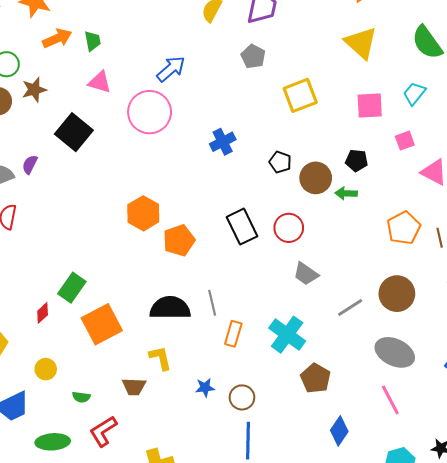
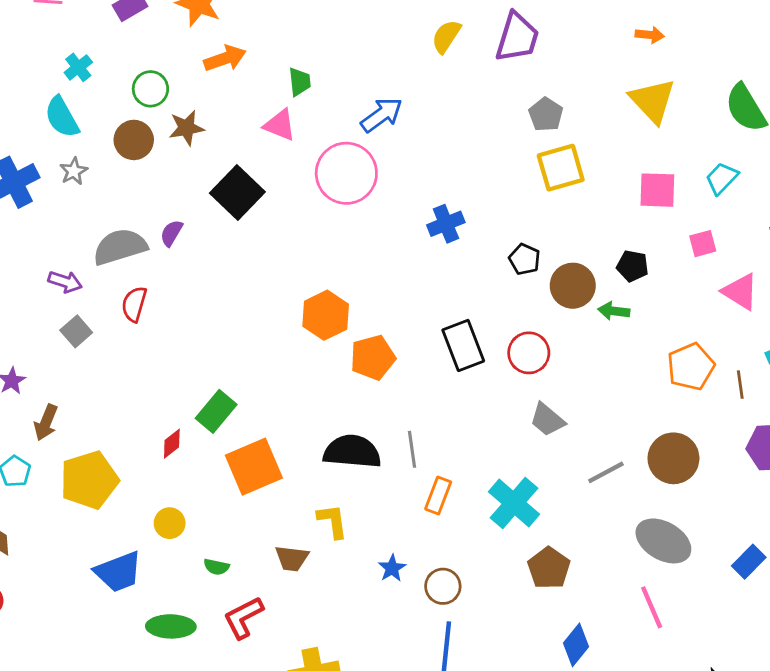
green trapezoid: (93, 41) -> (300, 82), moved
gray pentagon: (253, 56) -> (546, 114), moved
blue star: (205, 388) -> (392, 568), turned -30

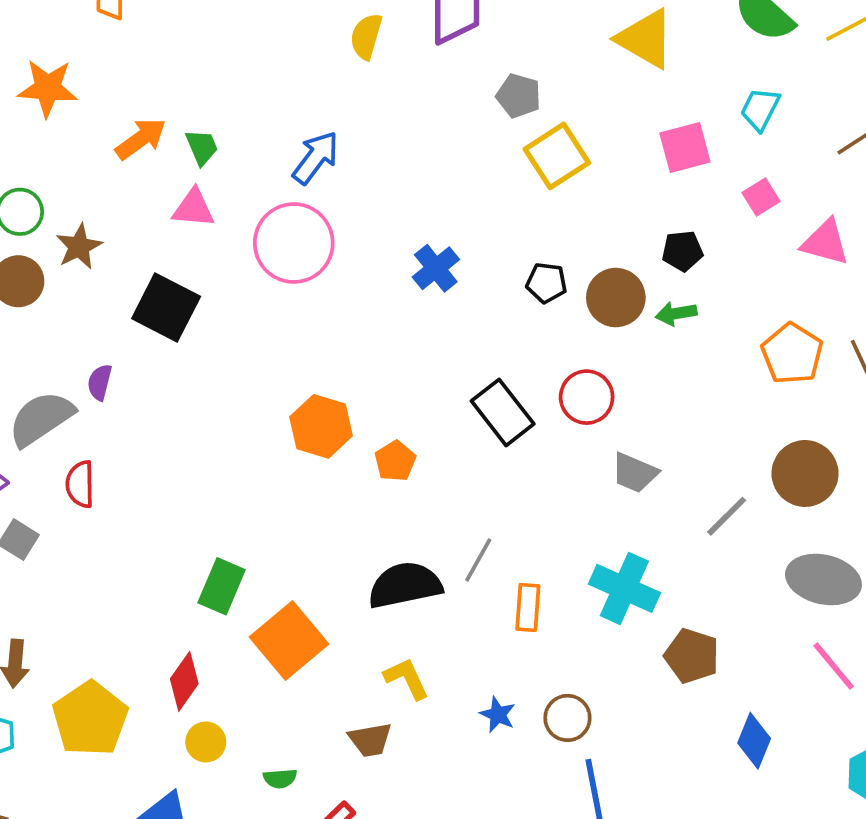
orange arrow: (225, 58) -> (141, 139), moved
orange pentagon: (373, 357) -> (395, 461), size x0.7
red diamond: (172, 444) -> (184, 681), moved, size x1.4
gray line: (412, 449) -> (478, 560), turned 54

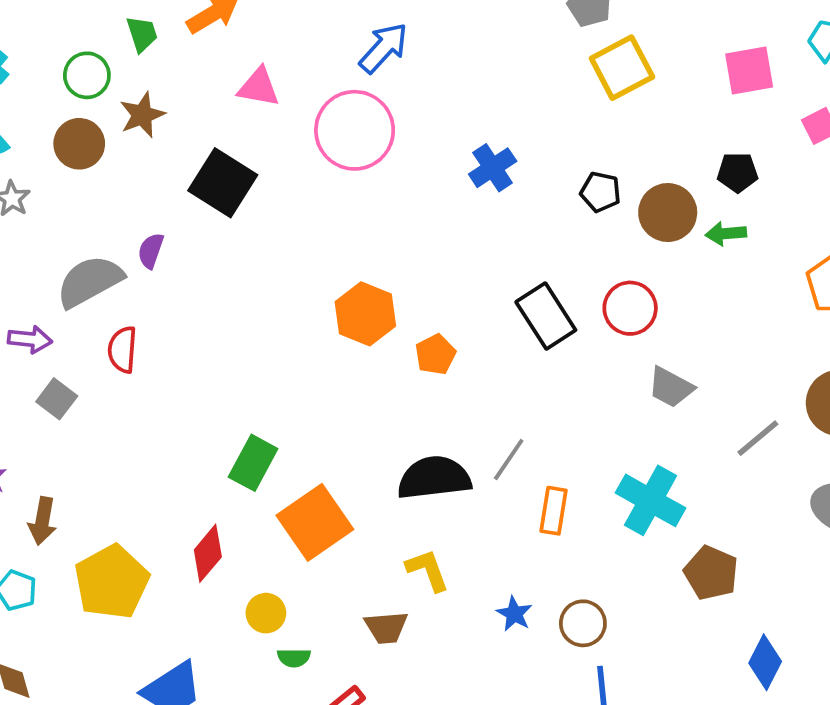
green trapezoid: (202, 147) -> (142, 34), moved
yellow circle: (206, 742) -> (266, 613), moved

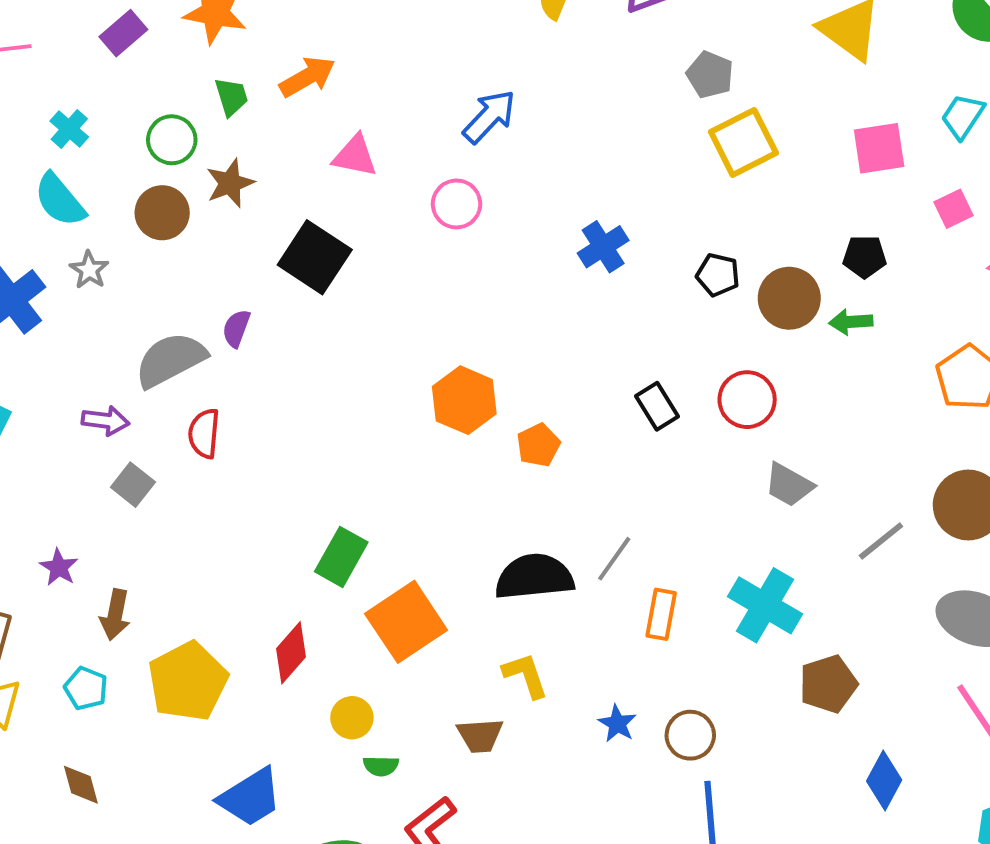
pink circle: (355, 130) -> (456, 204), size x0.6
black rectangle: (546, 316) -> (657, 406), size x0.7
brown pentagon: (711, 573) -> (828, 684), turned 30

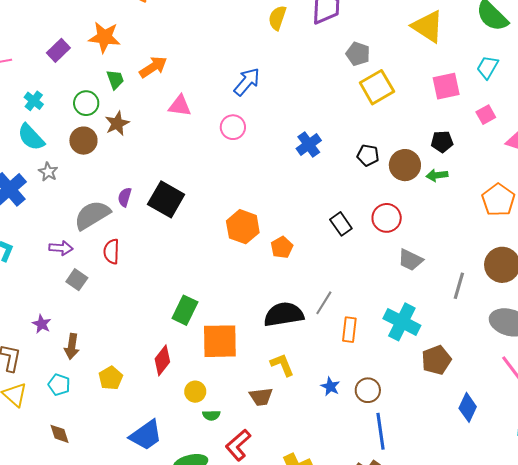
black square: (315, 257) -> (166, 199), moved
gray line: (881, 541) -> (459, 286), turned -32
orange square: (406, 622) -> (220, 341), turned 36
yellow pentagon: (188, 681) -> (111, 378), size x0.6

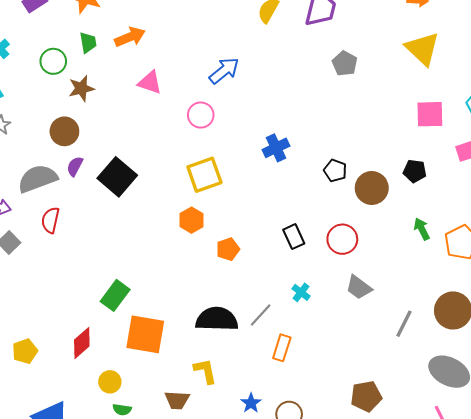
yellow square: (377, 87) -> (204, 175), moved
brown circle: (83, 141) -> (64, 131), moved
green arrow: (437, 175) -> (422, 229), moved, turned 60
orange hexagon: (243, 227) -> (191, 220), size x0.7
cyan cross: (402, 322) -> (301, 292), moved, size x0.5

